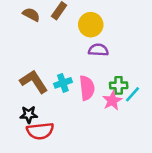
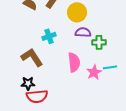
cyan cross: (63, 83) -> (49, 36), moved
green cross: (119, 85) -> (99, 42), moved
cyan line: (133, 94) -> (110, 67), turned 40

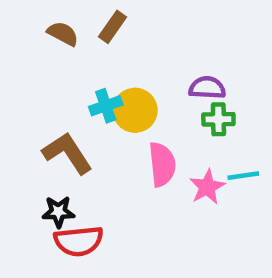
yellow circle: (77, 12) -> (135, 110), moved
purple semicircle: (83, 32) -> (207, 88), moved

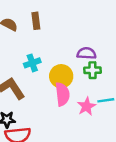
brown rectangle: (112, 27) -> (36, 21), turned -42
yellow circle: (135, 110) -> (61, 76), moved

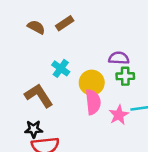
brown rectangle: (36, 21) -> (65, 23), turned 63
cyan cross: (32, 63) -> (61, 68), turned -35

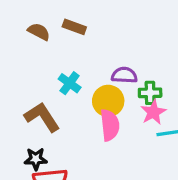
brown rectangle: (65, 23) -> (74, 27), turned 54
purple semicircle: (119, 58) -> (124, 75), moved
pink star: (119, 115) -> (153, 112), moved

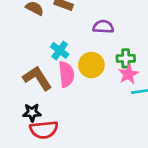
purple semicircle: (124, 75) -> (103, 27), moved
pink semicircle: (110, 125) -> (66, 74), moved

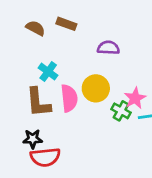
cyan cross: (60, 50) -> (48, 72), moved
green cross: (126, 58) -> (121, 111), moved, turned 30
brown L-shape: (37, 78) -> (38, 102), turned -152

